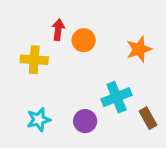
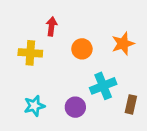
orange circle: (84, 40) -> (82, 49), moved
brown rectangle: (148, 118) -> (131, 104), turned 42

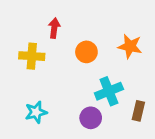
orange star: (123, 44) -> (130, 46), turned 30
purple circle: (75, 107) -> (91, 118), moved

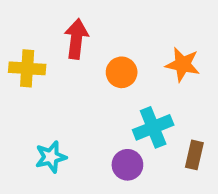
red arrow: (54, 28) -> (76, 39), size x1.4
yellow cross: (32, 56) -> (27, 68), moved

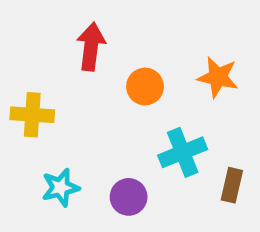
yellow cross: (27, 68) -> (32, 115), moved
purple circle: (127, 165) -> (129, 197), moved

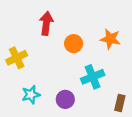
yellow cross: (32, 115) -> (17, 58), turned -30
brown rectangle: (232, 185) -> (120, 103), moved

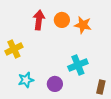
orange star: (110, 39) -> (83, 25), moved
orange circle: (74, 44) -> (62, 20), moved

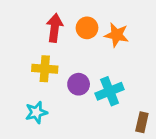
yellow cross: (14, 49) -> (45, 69), moved, turned 30
purple circle: (55, 84) -> (79, 84), moved

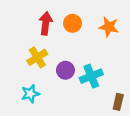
orange star: (117, 35) -> (109, 27), moved
yellow cross: (45, 69) -> (37, 57), turned -36

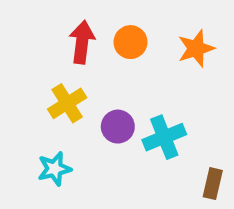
orange star: (109, 27) -> (196, 48), turned -30

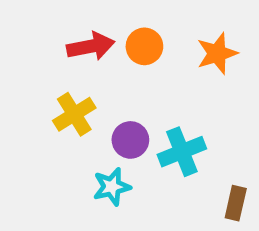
red arrow: (82, 42) -> (91, 46), turned 72
cyan star: (54, 169) -> (112, 187), moved

